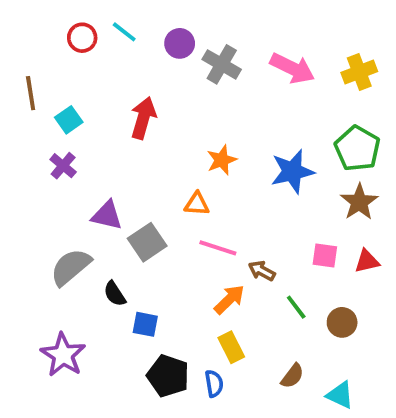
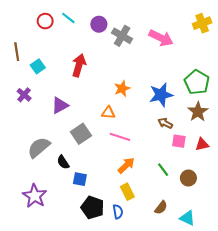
yellow cross: (359, 72) -> (202, 23), moved
purple cross: (63, 166) -> (24, 95), moved
purple triangle: (107, 215) -> (60, 105), moved, turned -42
brown arrow: (262, 271) -> (165, 123), moved

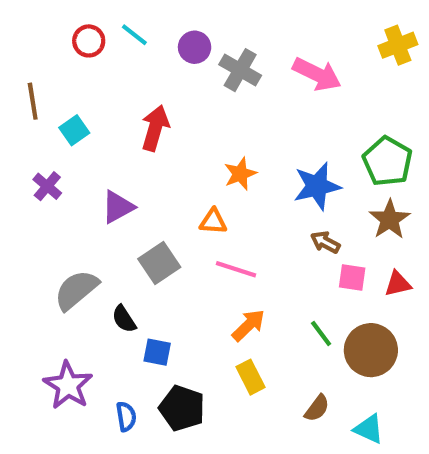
brown circle: (188, 178) -> (371, 350), size x1.6
blue semicircle: (118, 212) -> (126, 417), moved

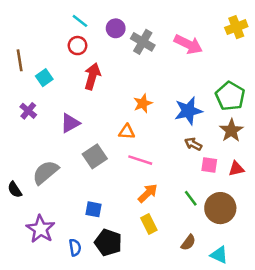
red circle: (89, 41) -> (77, 46), moved
black semicircle: (124, 319) -> (15, 190), moved

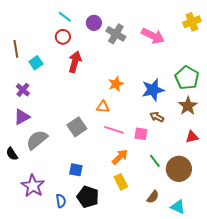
purple triangle: (70, 123) -> (22, 117), moved
pink square: (209, 165) -> (141, 134), moved

